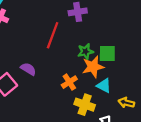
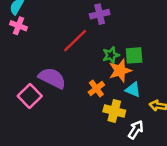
red line: (53, 35) -> (75, 41), turned 30
purple semicircle: (28, 69) -> (52, 78), size x1.6

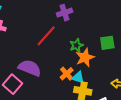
green square: (134, 55) -> (107, 43), moved
cyan triangle: (133, 90) -> (78, 77), moved

